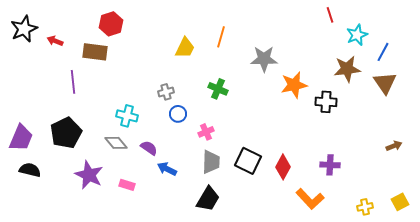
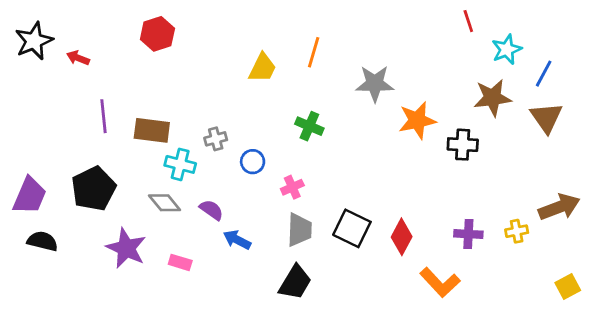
brown rectangle: (95, 52) -> (152, 130), moved
gray cross: (166, 92) -> (216, 139), moved
brown arrow: (394, 146) -> (559, 207), size x1.8
yellow cross: (365, 207) -> (517, 231), moved

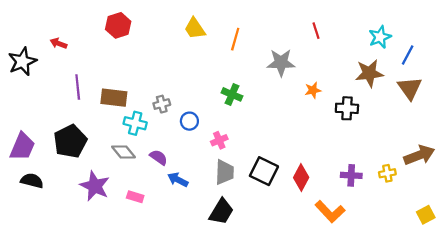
red line: (468, 21) -> (316, 31), moved
black star: (34, 41) -> (22, 61), moved
yellow trapezoid: (263, 68) -> (195, 28), moved, turned 120
orange star: (417, 120) -> (313, 90), size x0.6

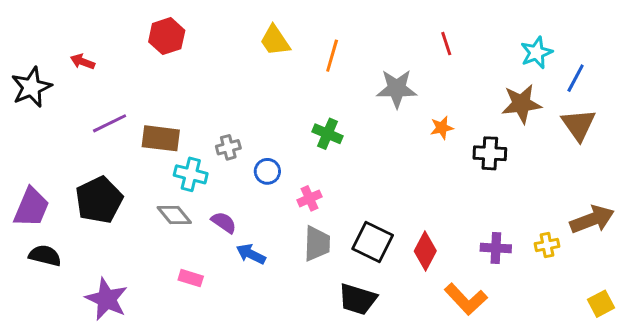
purple line: (78, 87) -> (110, 123), turned 70
purple star: (95, 186) -> (107, 299), moved
black trapezoid: (221, 212) -> (358, 299), moved, turned 76

